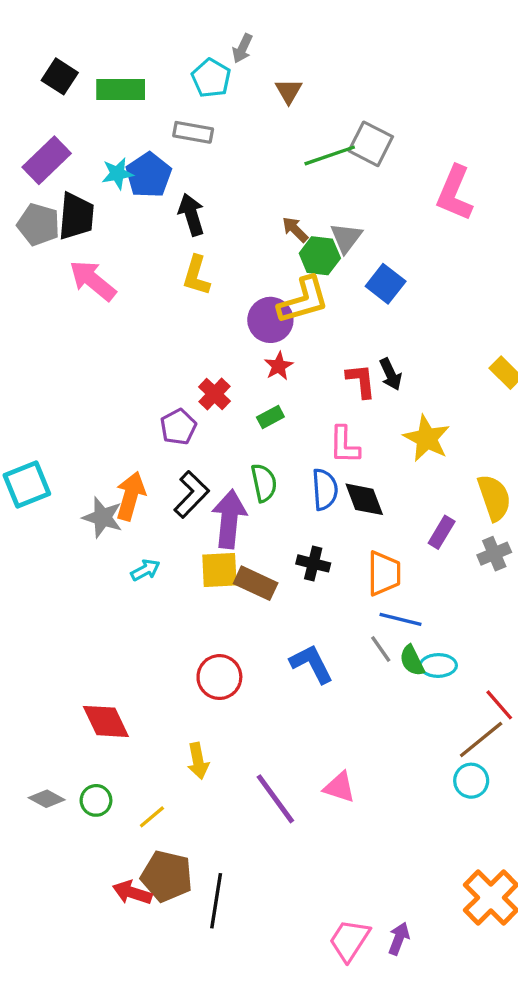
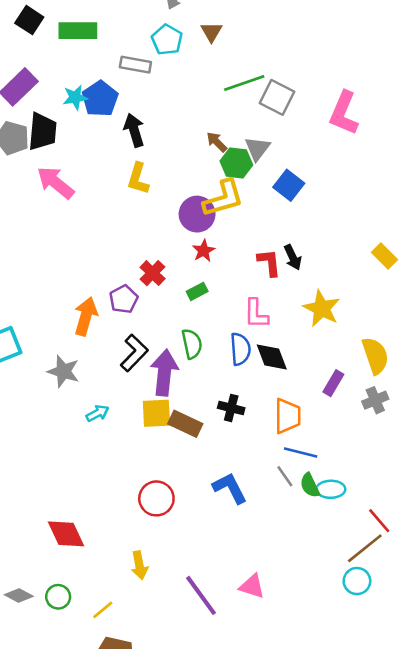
cyan pentagon: (211, 78) -> (167, 40), moved
gray square: (371, 144) -> (277, 97), moved
orange arrow: (131, 496) -> (86, 316), moved

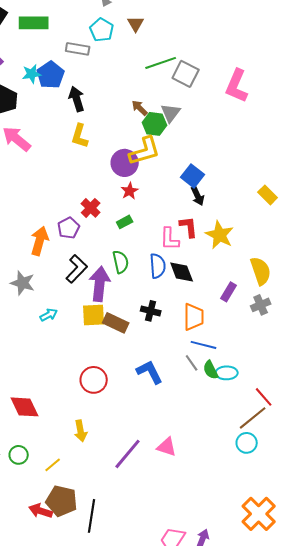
blue square: (289, 185) -> (193, 176), moved
red L-shape: (269, 263) -> (189, 227), moved
purple line: (201, 595) -> (128, 454), turned 76

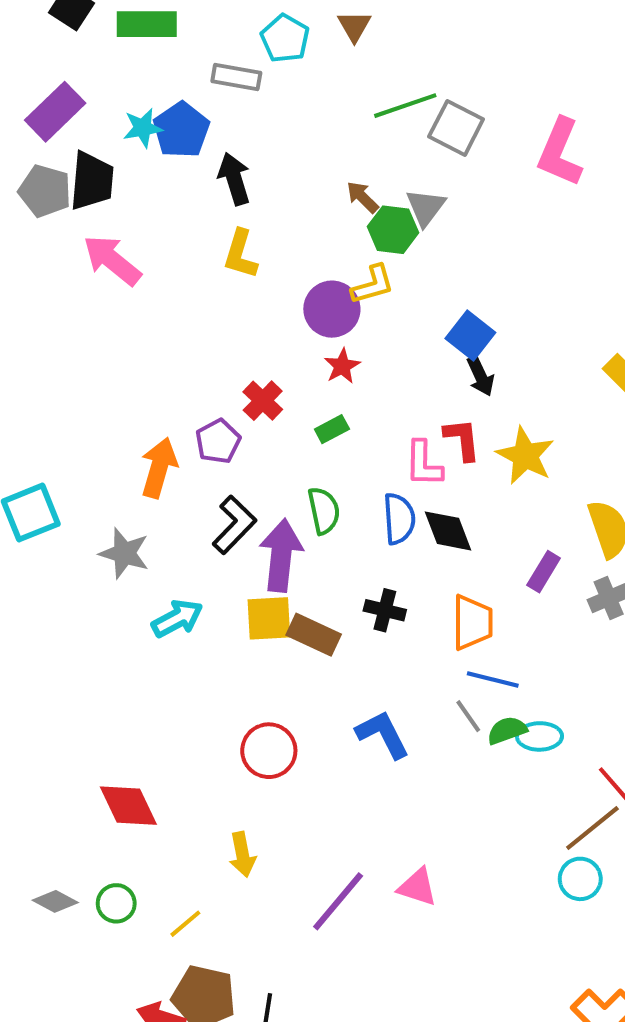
yellow L-shape: (145, 151) -> (373, 285), size x0.7
cyan arrow: (49, 315) -> (177, 618), size x1.4
green semicircle: (211, 370) -> (507, 730), turned 96

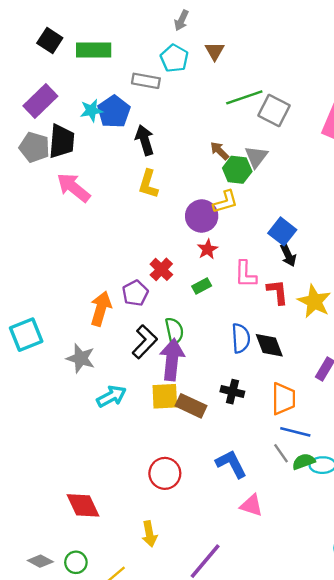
pink L-shape: (424, 464) -> (246, 274), moved
green semicircle: (324, 511) -> (174, 331), moved
pink triangle: (417, 887) -> (251, 505), moved

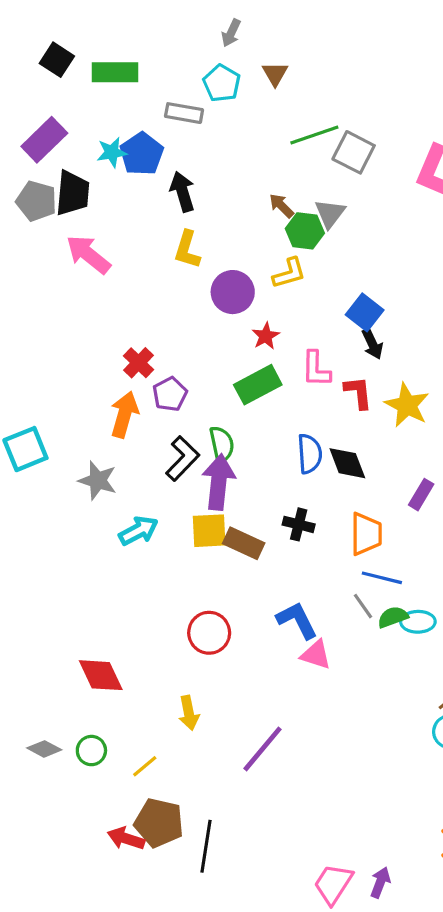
purple circle: (202, 216) -> (233, 292), moved
red cross: (161, 269) -> (138, 363), moved
green rectangle: (202, 286) -> (258, 385), size x1.8
pink triangle: (251, 505) -> (316, 655), moved

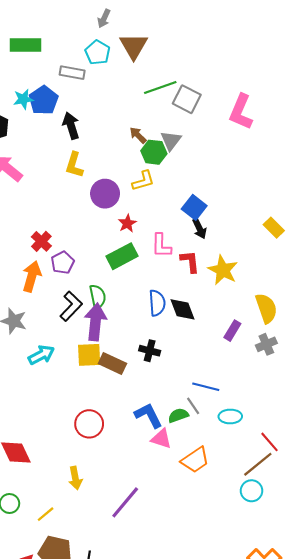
brown triangle: (275, 74) -> (134, 46), size x1.6
orange trapezoid: (366, 534) -> (195, 460), moved, turned 56
green semicircle: (393, 617) -> (178, 415), moved

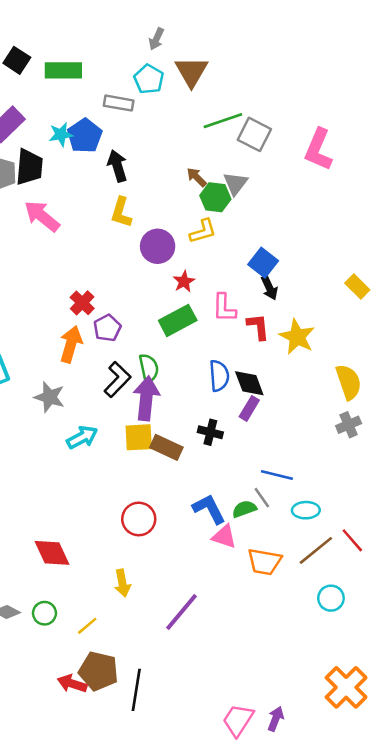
purple rectangle: (232, 331) -> (249, 408), moved
orange trapezoid: (195, 460) -> (264, 562), turned 44
brown line: (258, 464) -> (316, 550), moved

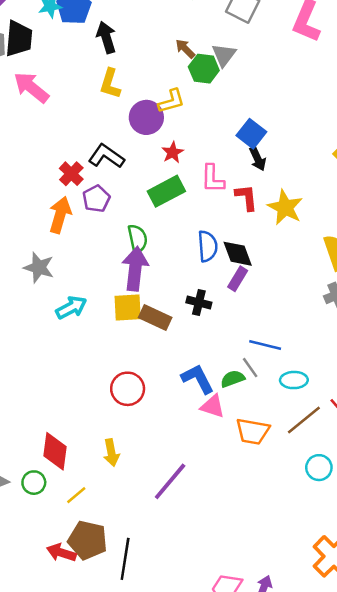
yellow L-shape: (203, 231) -> (171, 101), moved
black L-shape: (117, 379) -> (106, 156), moved, turned -99
red diamond: (52, 553) -> (55, 451), moved, turned 33

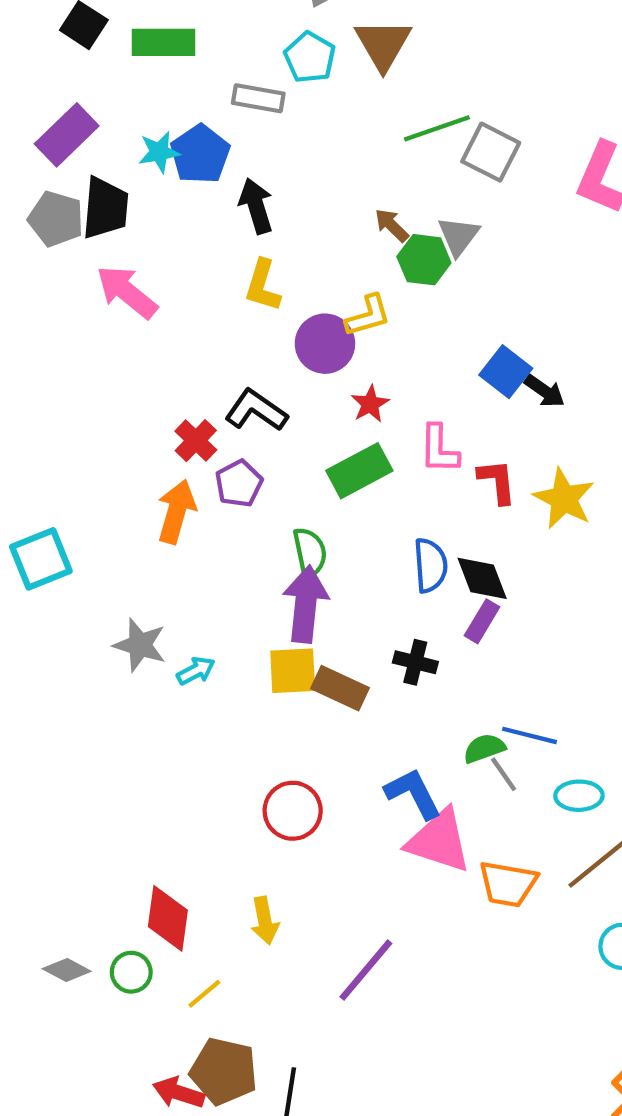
black arrow: (258, 159) -> (545, 391), moved, turned -30
gray star: (39, 267) -> (140, 645), moved
cyan arrow: (71, 307) -> (196, 671), size x0.7
green semicircle: (233, 379) -> (484, 748), moved
pink triangle: (213, 406) -> (439, 841), size x1.6

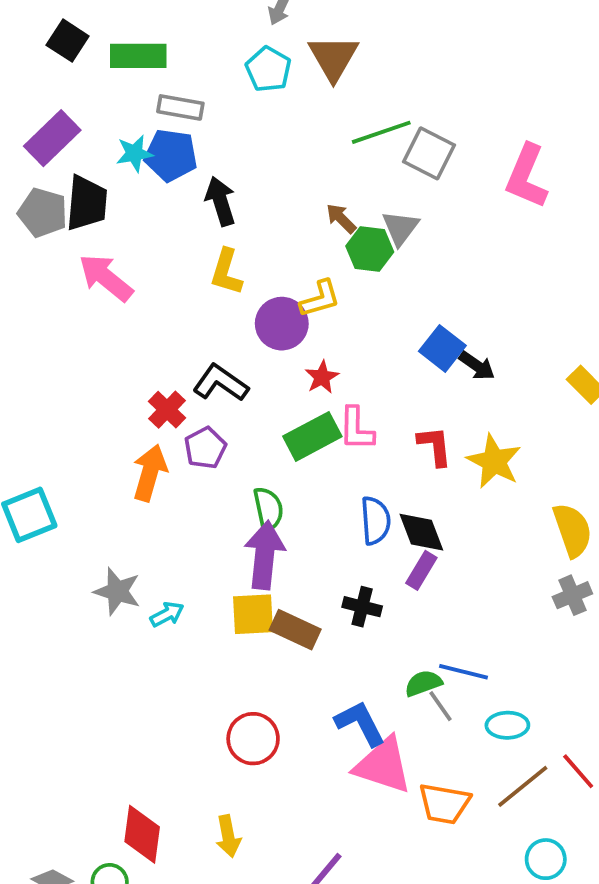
gray rectangle: (258, 98) -> (180, 107), moved
blue pentagon: (200, 154) -> (171, 155), turned -30
pink L-shape: (439, 449) -> (356, 429), moved

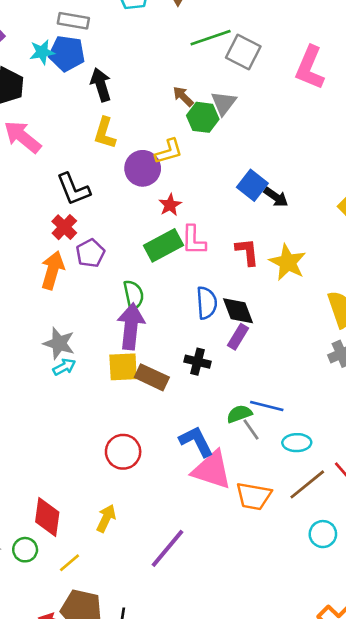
black L-shape: (221, 383) -> (73, 189), moved, turned -147
gray star: (117, 591) -> (59, 343), moved
yellow arrow: (228, 836) -> (106, 518), turned -144

